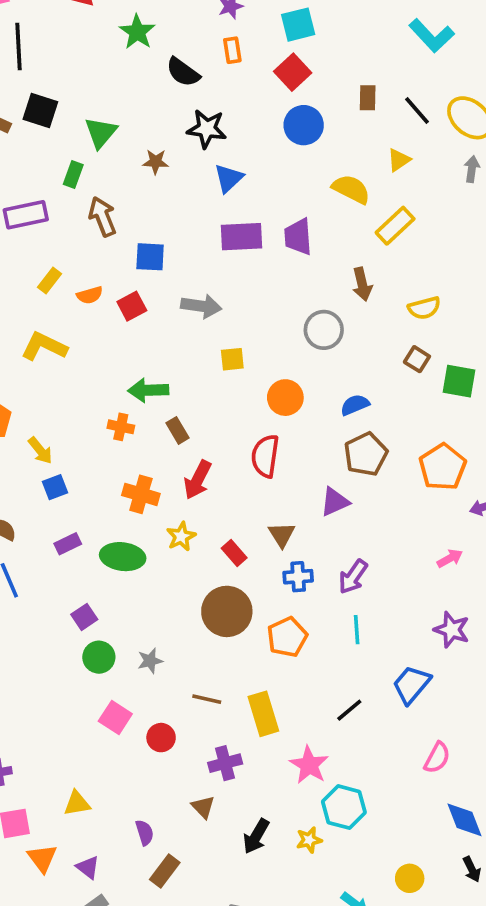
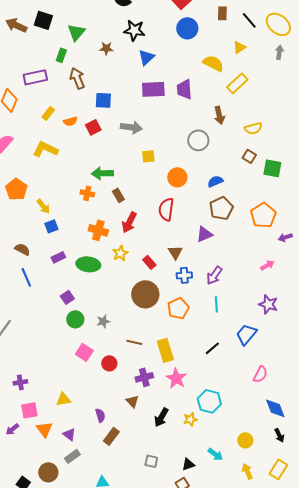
pink star: (309, 765) -> (176, 378), moved

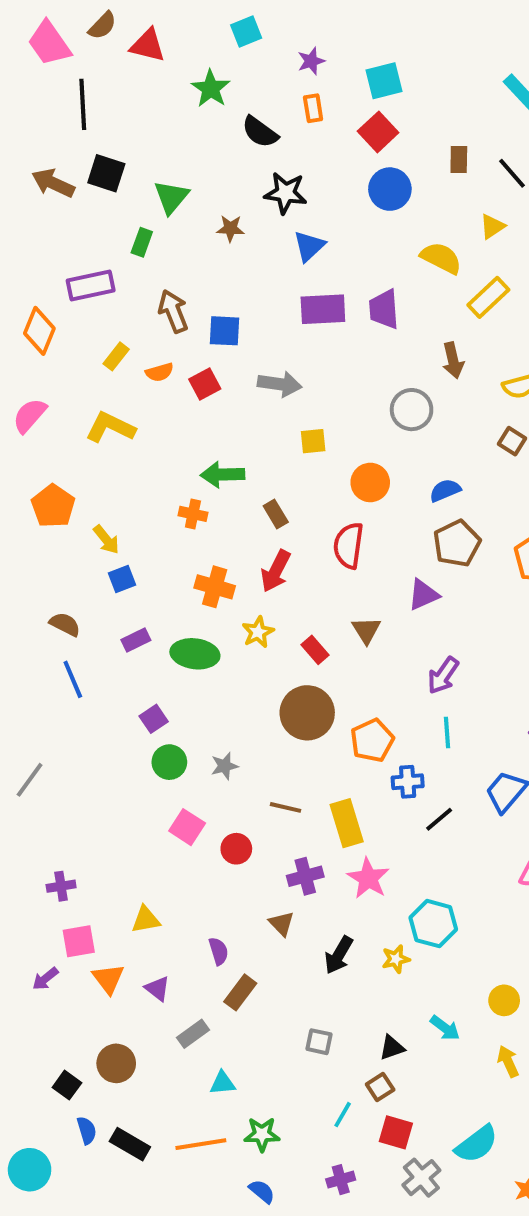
brown arrow: (77, 78) -> (173, 311), moved
brown rectangle: (118, 195) -> (276, 514), moved
blue cross: (184, 275) -> (408, 782), moved
gray rectangle: (72, 456) -> (193, 1034), moved

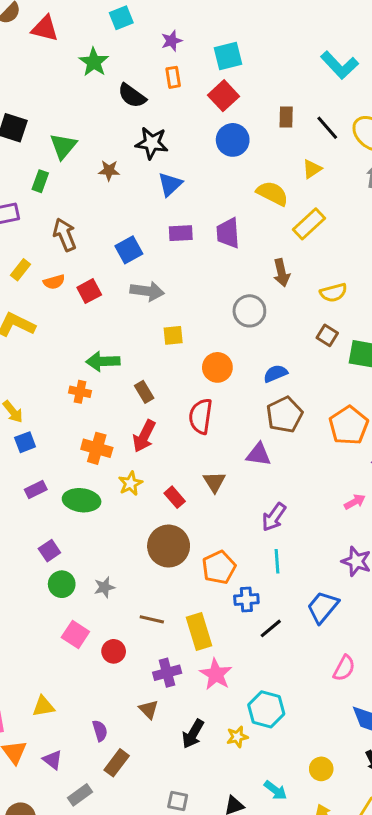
purple rectangle: (323, 309) -> (181, 233), size x0.7
blue square: (224, 331) -> (129, 250), moved, turned -32
purple triangle: (423, 595) -> (259, 454), turned 32

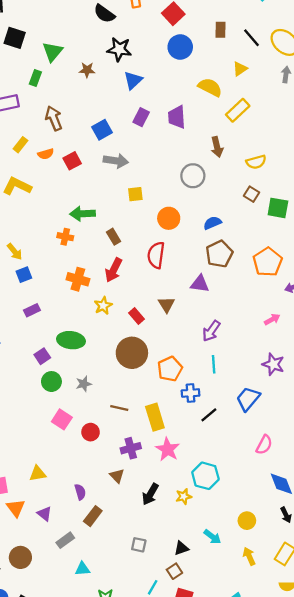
purple rectangle: (181, 233) -> (141, 117), turned -60
green ellipse: (82, 500) -> (71, 340), moved

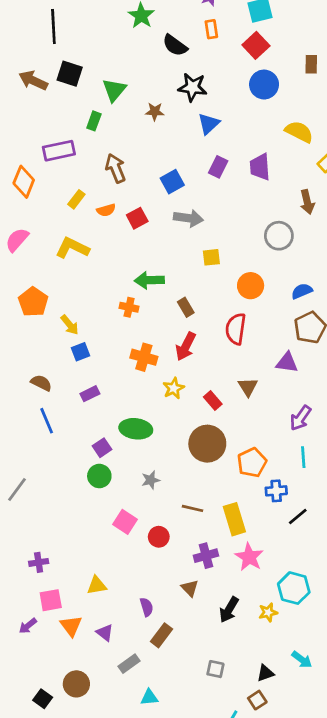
green circle: (51, 382) -> (99, 476), moved

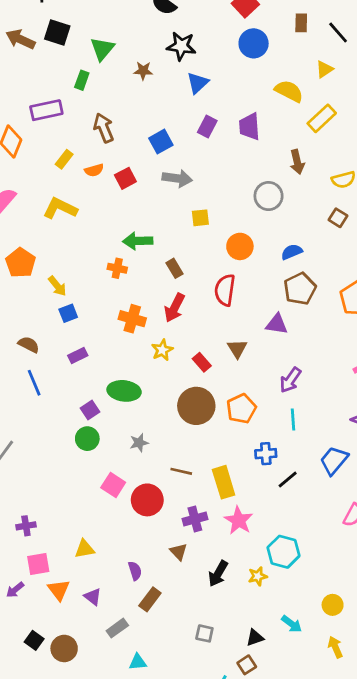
orange pentagon: (252, 463) -> (241, 409), moved
red circle: (159, 537) -> (147, 500), size x1.5
black square: (43, 699) -> (34, 640), moved

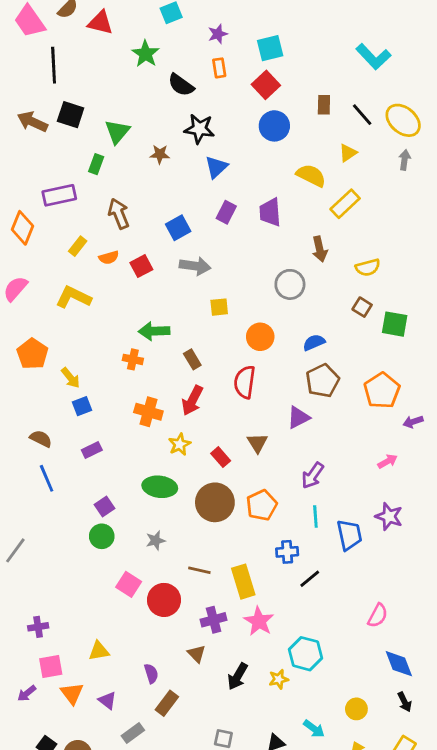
purple triangle: (277, 324) -> (298, 417), turned -35
green ellipse: (124, 391) -> (160, 487), moved
blue trapezoid: (334, 460) -> (349, 535), moved, turned 128

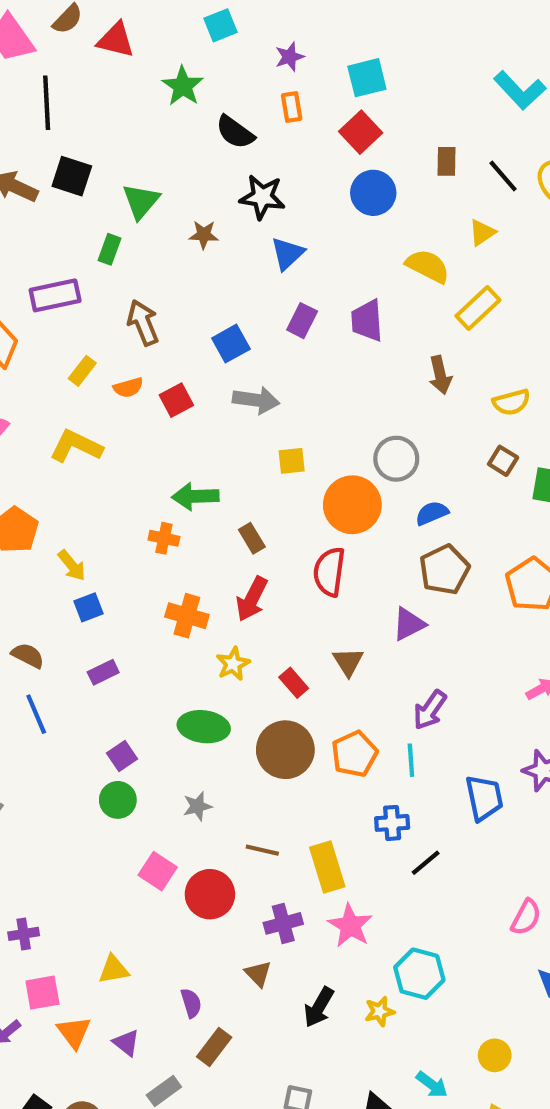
gray circle: (290, 284) -> (396, 459), moved
orange circle: (260, 337) -> (352, 505), size x1.4
cyan line: (315, 516) -> (411, 760), moved

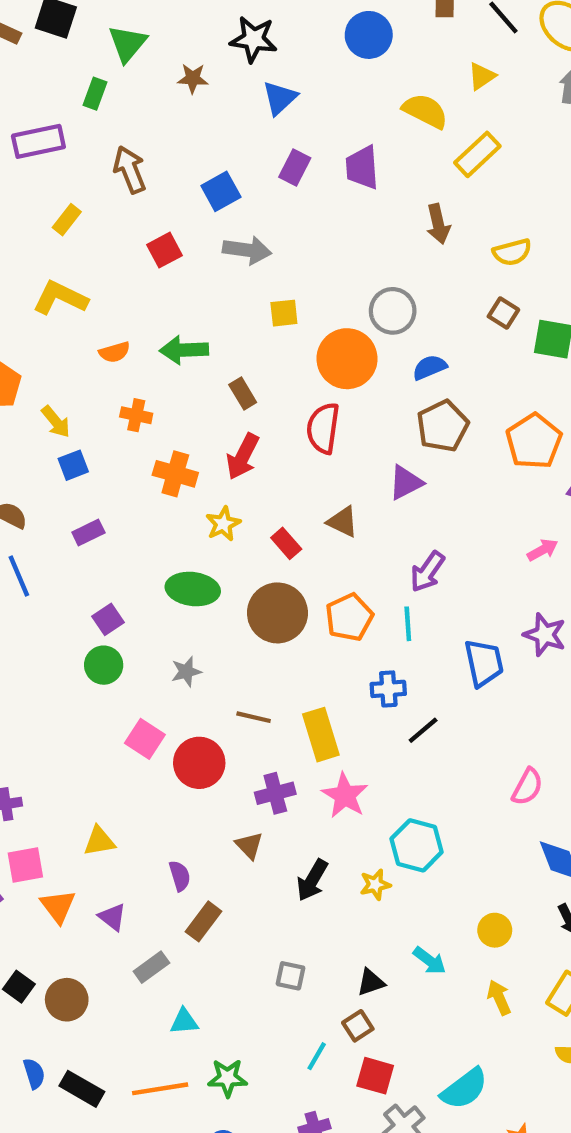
orange semicircle: (128, 388) -> (114, 352), moved
orange cross: (164, 538) -> (136, 415), moved
brown triangle: (348, 662) -> (343, 522), turned -32

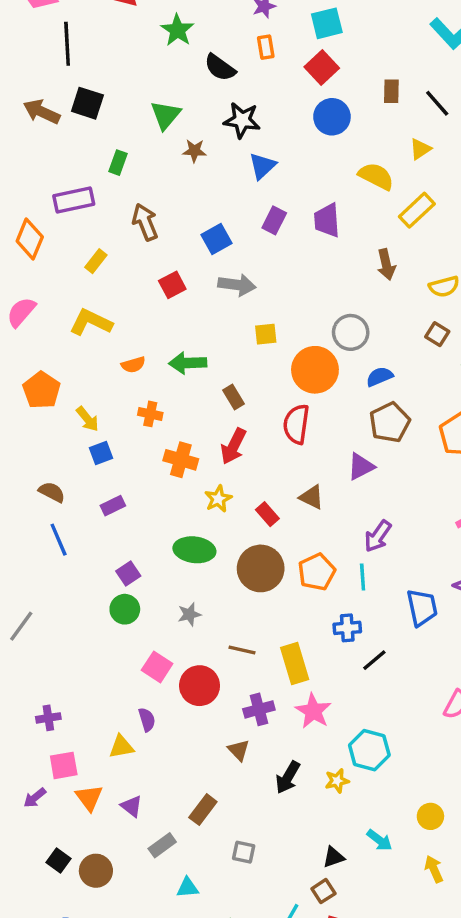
green triangle: (128, 44) -> (166, 115), moved
purple semicircle: (180, 876) -> (147, 720), moved
gray square: (290, 976) -> (244, 852), moved

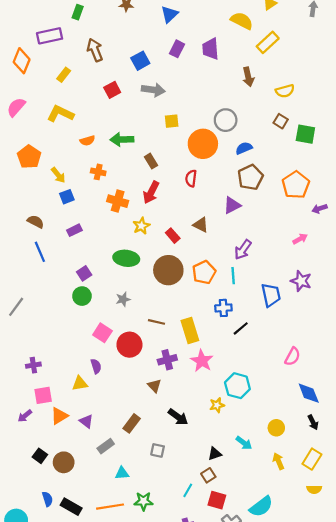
red semicircle: (296, 424) -> (191, 178), size x0.7
black arrow: (288, 777) -> (178, 417), moved, turned -84
orange triangle: (89, 798) -> (59, 416), turned 36

